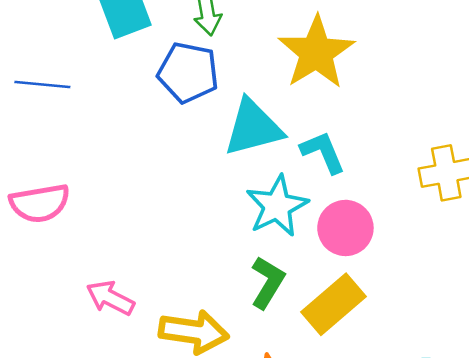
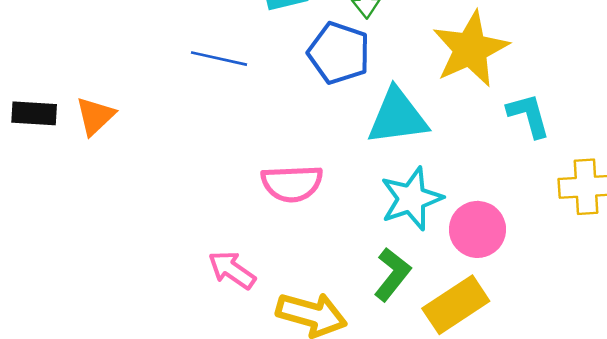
blue line: (42, 85) -> (219, 59), moved
cyan L-shape: (323, 152) -> (529, 115), moved
pink semicircle: (40, 203) -> (292, 183), moved

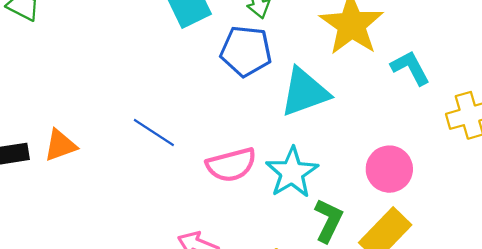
blue line: (219, 59) -> (154, 132), moved, turned 33
orange triangle: (95, 116) -> (60, 145), turned 36
cyan star: (411, 199) -> (292, 172), moved

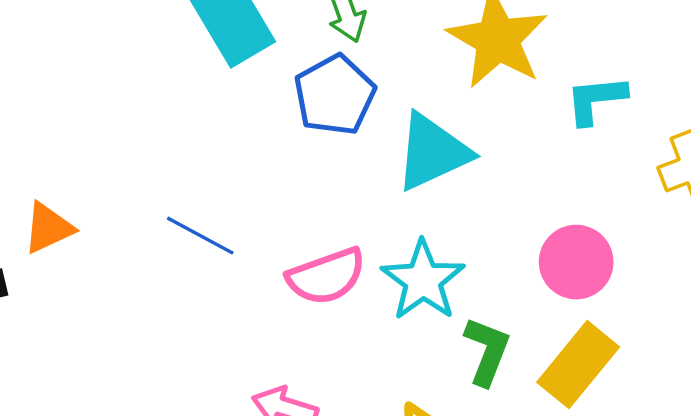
blue pentagon: (246, 51) -> (335, 95), turned -30
cyan L-shape: (410, 68) -> (596, 100), turned -63
orange triangle: (60, 145) -> (48, 228), moved

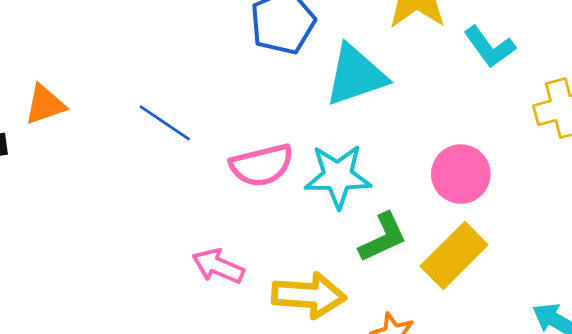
cyan L-shape: (596, 100) -> (489, 47), turned -126
cyan star: (423, 280) -> (338, 176), turned 30
green L-shape: (487, 351) -> (383, 237), turned 38

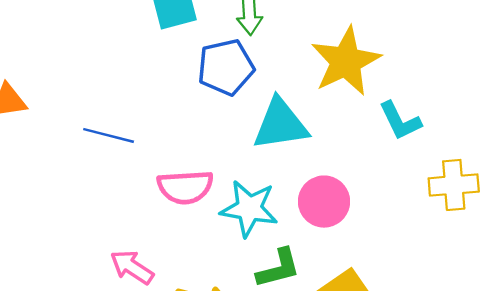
blue line: (165, 123) -> (109, 135), turned -30
pink circle: (461, 174) -> (324, 202), moved

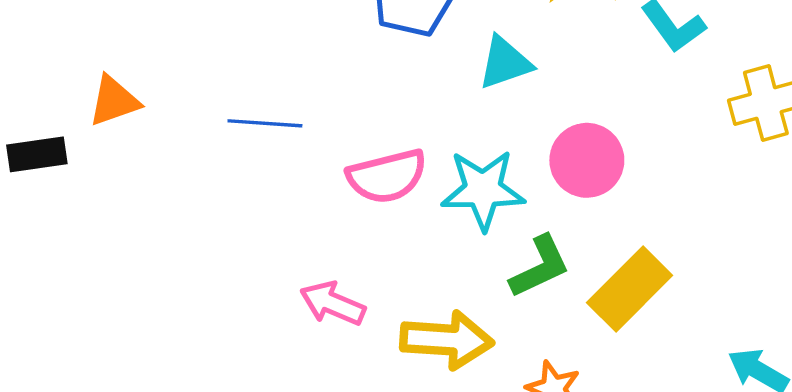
cyan triangle: (280, 124) -> (505, 63), size x0.7

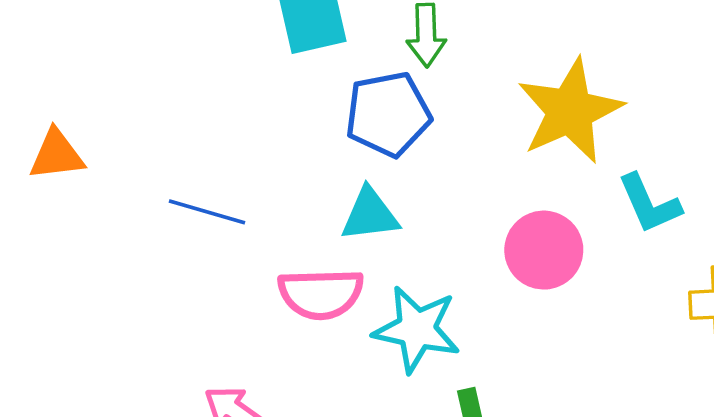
cyan triangle: (505, 63) -> (370, 215), moved
pink circle: (587, 160) -> (544, 250), moved

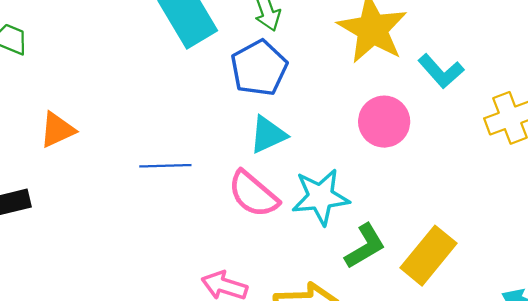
orange triangle: (57, 155) -> (57, 130), moved
pink semicircle: (321, 294) -> (253, 194), turned 60

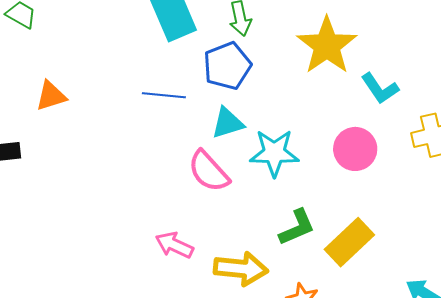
pink circle: (384, 122) -> (355, 149), moved
blue line: (165, 166) -> (164, 95), moved
cyan star: (320, 197) -> (274, 153), moved

